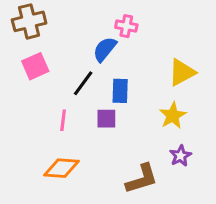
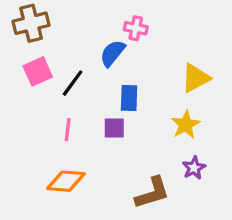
black line: (83, 83) -> (73, 83), moved

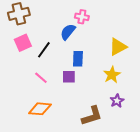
pink line: (68, 130) -> (41, 78), turned -56

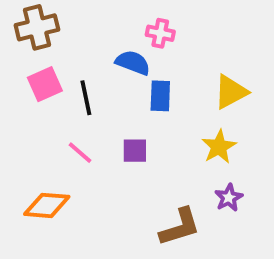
blue semicircle: (68, 32) -> (133, 63), turned 72
black line: (44, 50) -> (86, 98), turned -48
blue rectangle: (78, 59) -> (160, 96), moved
orange diamond: (40, 109) -> (47, 205), moved

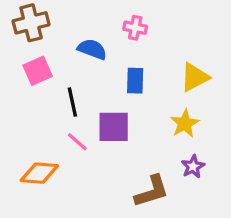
blue semicircle: (133, 63) -> (92, 49), moved
black line: (86, 98) -> (72, 102), moved
purple square: (135, 151) -> (114, 127), size x1.5
pink line: (80, 153) -> (77, 142), moved

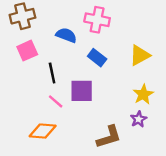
pink cross: (135, 28) -> (97, 20), size x1.5
blue rectangle: (135, 81) -> (97, 58), turned -54
yellow star: (185, 124) -> (143, 94), moved
orange diamond: (39, 173) -> (43, 131), moved

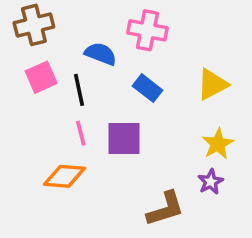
black line: (52, 73) -> (79, 90), moved
pink line: (56, 101) -> (81, 133), moved, turned 35
orange diamond: (43, 131) -> (65, 176), moved

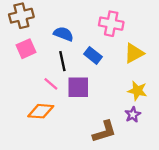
pink cross: (147, 30) -> (111, 24), moved
black line: (79, 90) -> (62, 61), moved
pink line: (81, 133) -> (51, 84), turned -35
yellow star: (218, 144) -> (137, 91), turned -30

